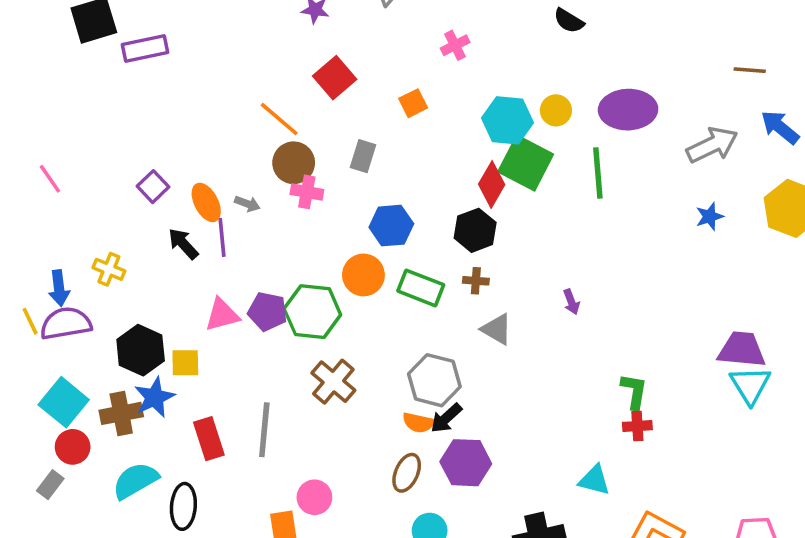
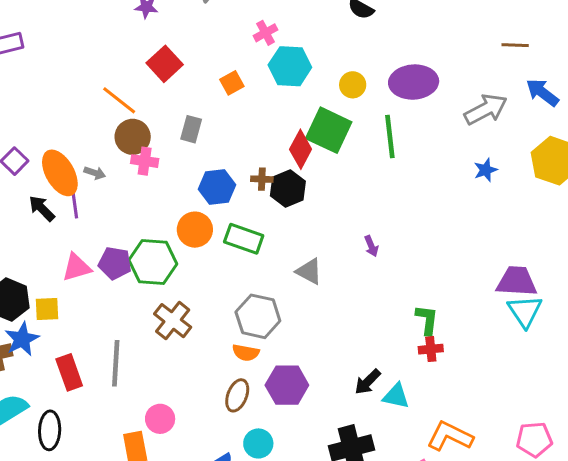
cyan hexagon: (508, 120) -> (290, 66), moved
orange ellipse: (206, 202) -> (60, 173), size x1.4
brown cross: (476, 281) -> (262, 179), moved
black arrow: (446, 418) -> (368, 382), moved

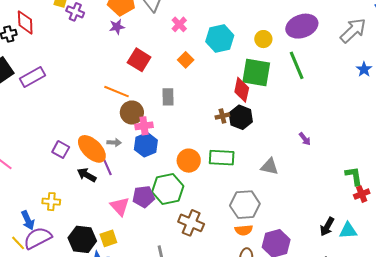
pink cross: (266, 33) -> (179, 24), moved
blue hexagon: (217, 187) -> (146, 145), moved
pink triangle: (77, 267) -> (120, 206), turned -40

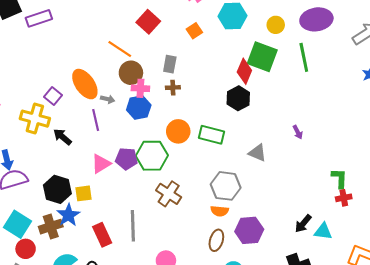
brown cross: (222, 116) -> (173, 88), moved
orange ellipse: (92, 149) -> (85, 84), moved
black arrow: (87, 175) -> (62, 137), moved
yellow cross: (51, 202) -> (35, 119), moved, size x1.6
pink triangle: (120, 206) -> (101, 164), turned 30

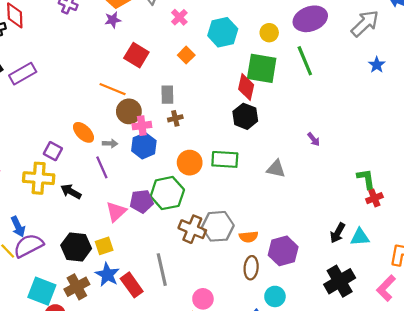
orange ellipse: (85, 84) -> (83, 132), size x0.7
gray hexagon: (226, 186) -> (218, 226), moved
blue star: (68, 215) -> (107, 275), moved

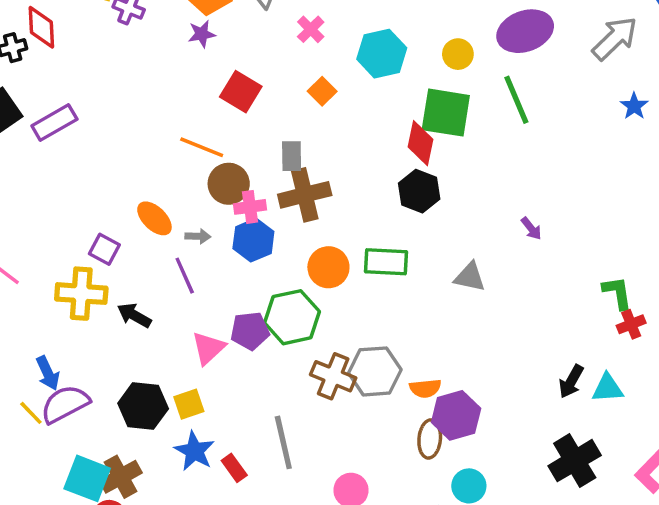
brown cross: (175, 118) -> (305, 195), size x2.0
purple hexagon: (283, 251) -> (456, 415), moved
red rectangle: (132, 285) -> (234, 468), size x0.7
brown cross: (77, 287) -> (121, 477), moved

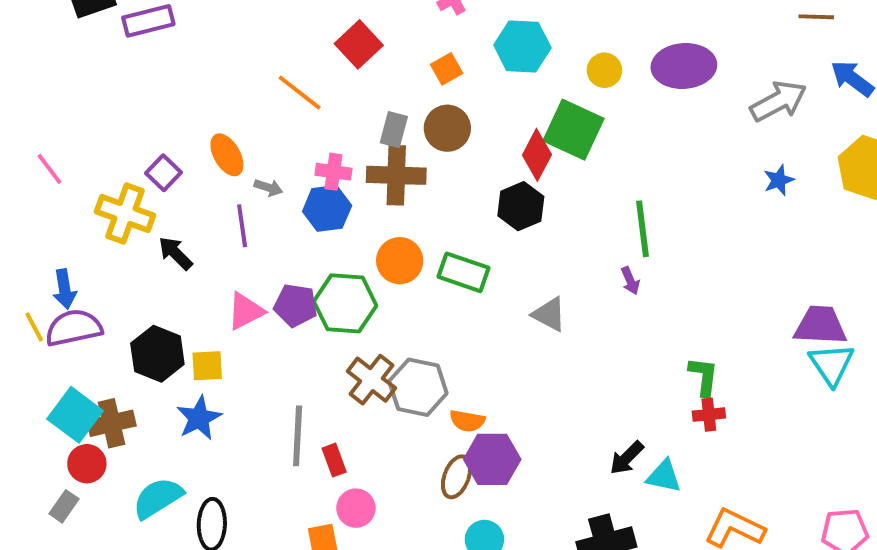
green line: (516, 100) -> (642, 229), moved
brown circle: (229, 184) -> (447, 128), moved
red rectangle: (234, 468) -> (334, 460), moved

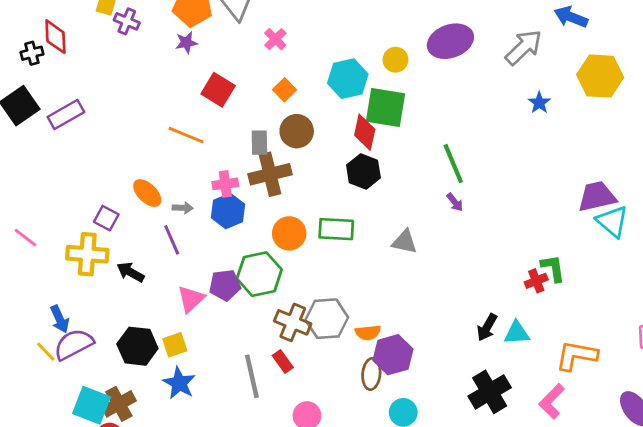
cyan hexagon: (522, 46) -> (348, 79), moved
green L-shape: (704, 376) -> (553, 268), moved
red rectangle: (334, 460) -> (283, 361), moved

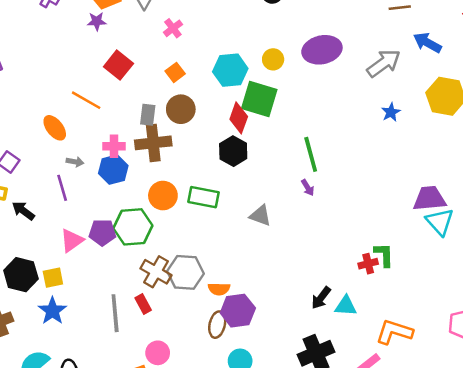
orange ellipse: (147, 193) -> (55, 128), moved

